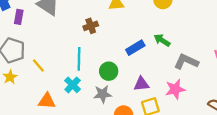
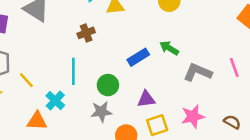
cyan cross: (73, 85) -> (55, 101), moved
pink star: (175, 89) -> (193, 117), moved

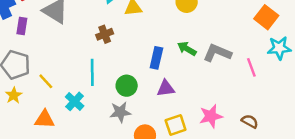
blue rectangle: (138, 57) -> (156, 58), turned -45
gray L-shape: (198, 72) -> (217, 53), moved
purple triangle: (146, 99) -> (166, 88), moved
orange triangle: (37, 121) -> (44, 119), moved

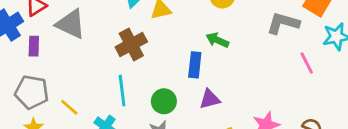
brown cross: (105, 34) -> (131, 44), size x1.5
green arrow: (187, 49) -> (217, 40), moved
gray L-shape: (217, 53) -> (283, 23), moved

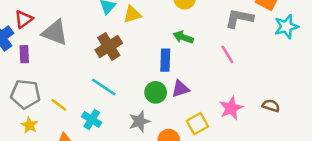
pink line: (307, 63) -> (227, 54), moved
cyan line: (122, 91) -> (104, 87), turned -45
green circle: (164, 101) -> (156, 92), moved

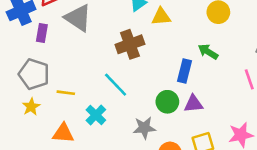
yellow line: (59, 105) -> (66, 93), turned -42

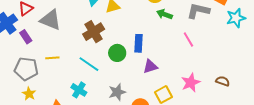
purple rectangle: (42, 33) -> (26, 37), turned -32
green arrow: (208, 52) -> (164, 14), moved
yellow line: (66, 93) -> (52, 58), moved
green circle: (167, 102) -> (117, 53), moved

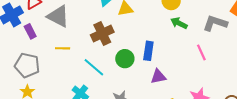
yellow line: (52, 58) -> (63, 48), moved

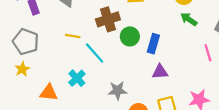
yellow line: (63, 48) -> (73, 36), moved
green circle: (125, 59) -> (130, 36), moved

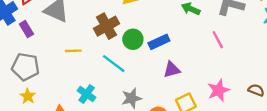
blue rectangle: (153, 44) -> (159, 42), turned 60
cyan line: (95, 53) -> (114, 64), moved

